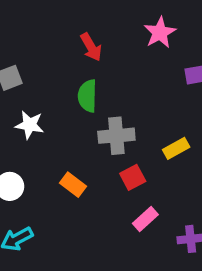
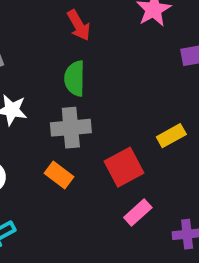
gray cross: (116, 136) -> (71, 128), moved
red square: (133, 177) -> (124, 167), size x1.4

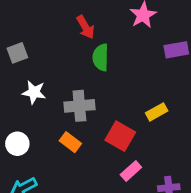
green semicircle: (75, 78) -> (101, 57), moved
red square: (124, 167) -> (120, 136), turned -32

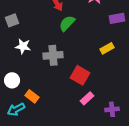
green semicircle: (101, 57) -> (67, 23), turned 42
yellow rectangle: (157, 112) -> (107, 48), moved
orange rectangle: (70, 142) -> (32, 96), moved

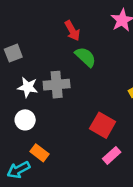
green semicircle: (67, 23) -> (85, 57), turned 90
gray cross: (53, 55) -> (57, 85), moved
white circle: (12, 80) -> (25, 120), moved

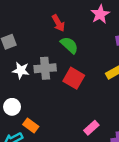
white circle: (25, 120) -> (12, 107), moved
red square: (103, 125) -> (74, 78), moved

